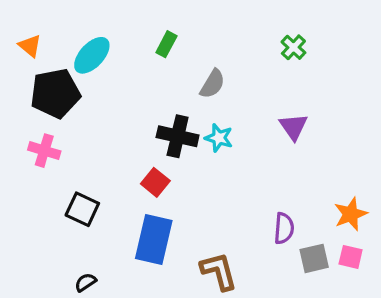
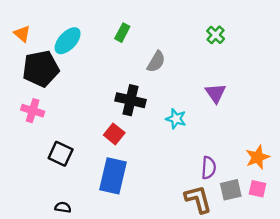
cyan star: (219, 138) -> (176, 119), moved
brown L-shape: (219, 271) -> (198, 199), moved
black semicircle: (85, 282) -> (63, 207), turned 42

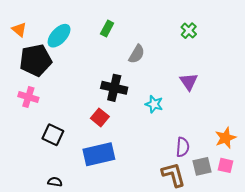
blue rectangle: (113, 176) -> (99, 154), turned 64

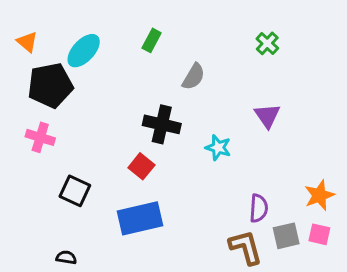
black semicircle: (55, 182) -> (66, 257), moved

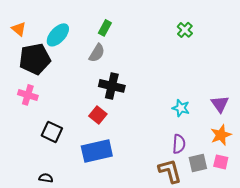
gray semicircle: (194, 77) -> (97, 53), moved
purple triangle: (267, 116) -> (220, 104), moved
cyan star: (218, 148) -> (181, 108), moved

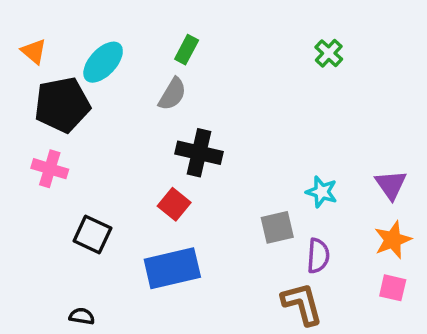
gray square: (198, 163) -> (277, 227), moved

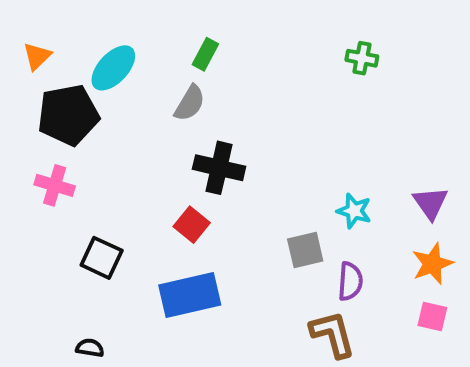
orange triangle: (34, 51) -> (37, 56), turned 36
green cross: (329, 53) -> (362, 58), turned -32

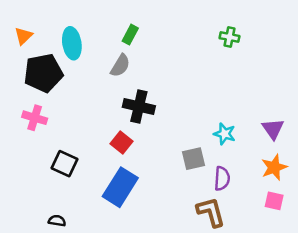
cyan ellipse: (113, 68) -> (72, 43), turned -52
blue rectangle: (190, 295) -> (120, 187), turned -45

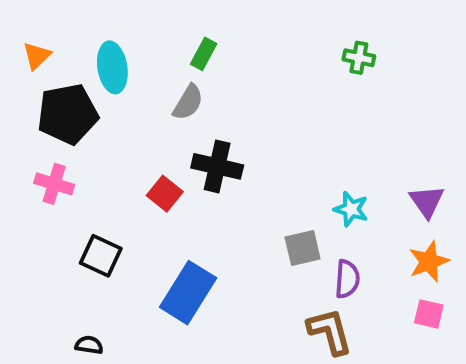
red square: (122, 143) -> (165, 194), moved

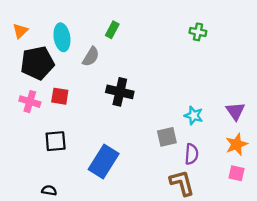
gray semicircle: (188, 102) -> (91, 57), moved
red square: (165, 194) -> (60, 96), moved, turned -30
black square: (101, 256) -> (56, 141), turned -30

